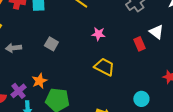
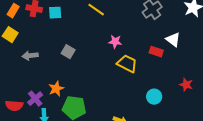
red rectangle: (139, 44) -> (156, 52), turned -48
yellow trapezoid: (104, 67) -> (127, 64), moved
cyan circle: (141, 99) -> (154, 97), moved

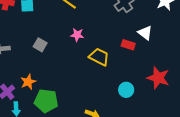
pink star: (115, 42) -> (77, 35), moved
red star: (186, 85) -> (158, 78), size x1.6

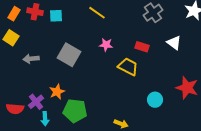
gray square: (40, 45) -> (69, 55), size x1.6
red rectangle: (128, 45) -> (142, 47), moved

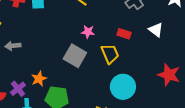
gray square: (69, 55) -> (75, 56), moved
yellow trapezoid: (128, 67) -> (110, 54), turned 40
cyan circle: (155, 100) -> (123, 87), moved, size x1.6

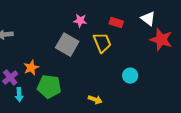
red star: (169, 75) -> (161, 40), moved
cyan circle: (123, 87) -> (130, 76), moved, size x0.6

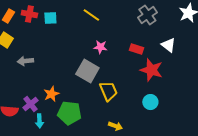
red star: (161, 40) -> (151, 70), moved
yellow trapezoid: (102, 43) -> (108, 91), moved

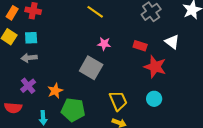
cyan square: (50, 18) -> (31, 38), moved
yellow trapezoid: (108, 91) -> (118, 101), moved
purple cross: (30, 104) -> (28, 86), moved

